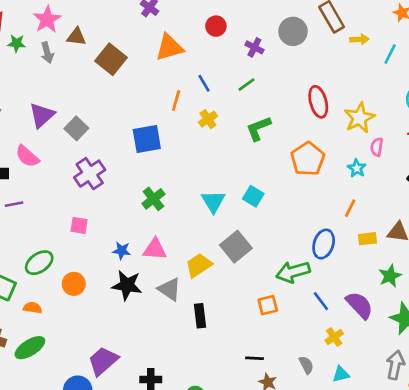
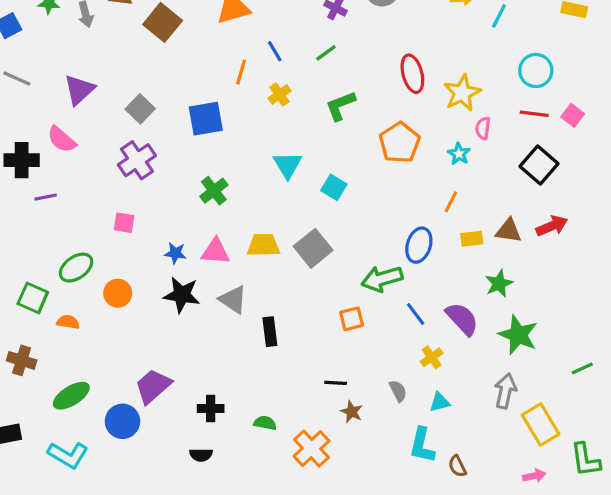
gray square: (76, 128) -> (140, 109), moved
cyan triangle: (213, 201) -> (287, 165), moved
yellow trapezoid: (199, 265) -> (263, 245), moved, turned 32
green ellipse: (30, 348) -> (71, 396), moved

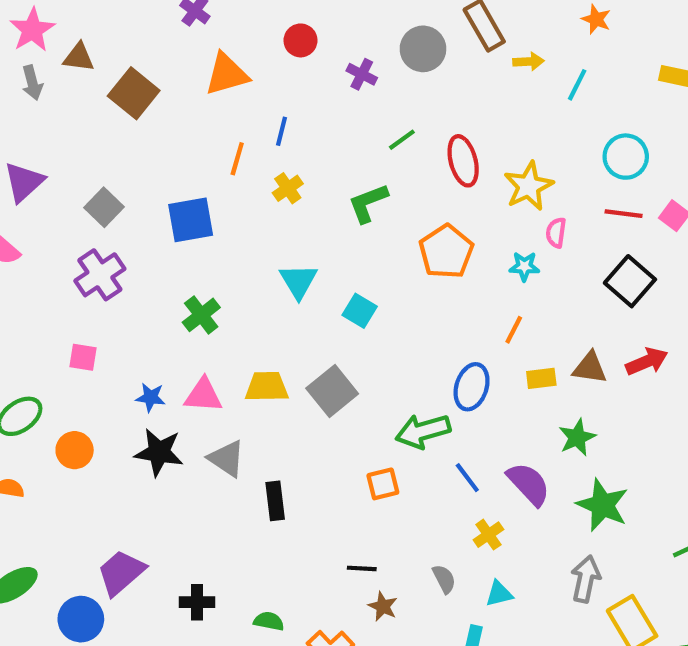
blue line: (275, 51) -> (281, 131), turned 45
green line: (326, 53) -> (402, 140), moved
cyan star: (459, 154) -> (524, 266), turned -30

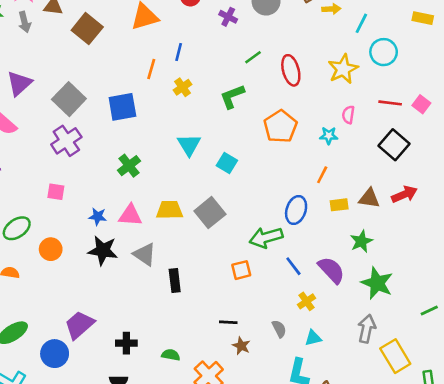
cyan circle: (626, 157) -> (384, 52), moved
yellow star: (529, 186) -> (343, 69), moved
gray square: (104, 207) -> (69, 99), size x1.4

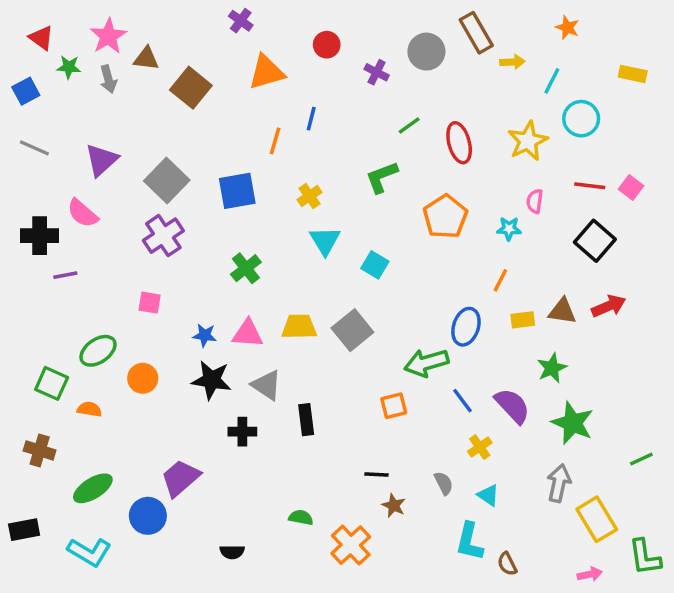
yellow cross: (183, 87) -> (309, 196), moved
cyan triangle: (313, 338) -> (488, 495), turned 48
black cross: (126, 343) -> (242, 432), moved

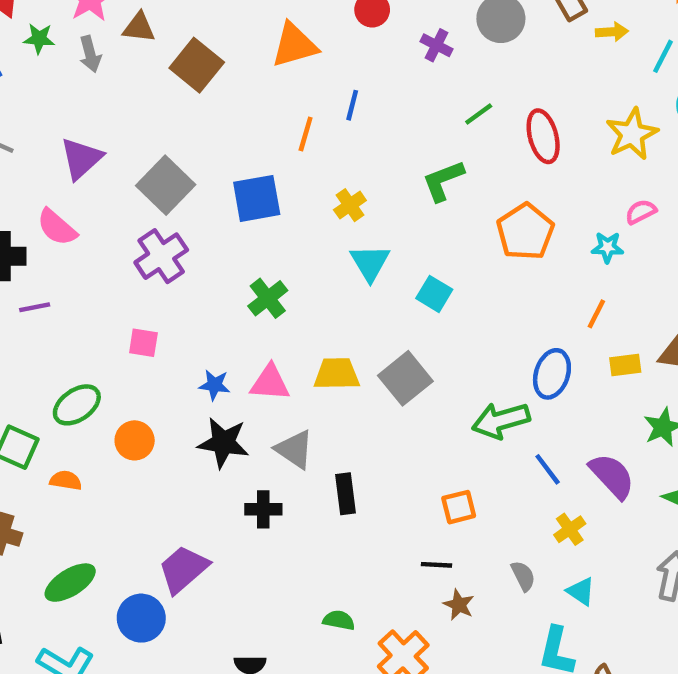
pink semicircle: (535, 201) -> (641, 212), turned 55
orange square: (394, 406) -> (459, 507), moved

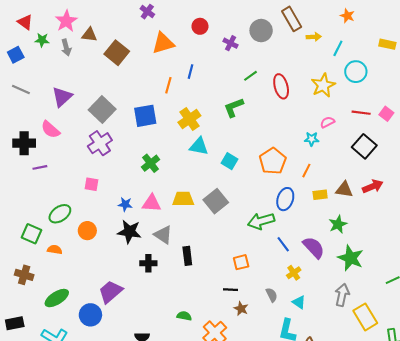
yellow cross: (350, 205) -> (189, 119), size x1.5
orange pentagon: (525, 232) -> (273, 161), moved
cyan triangle: (370, 263) -> (199, 146), turned -48

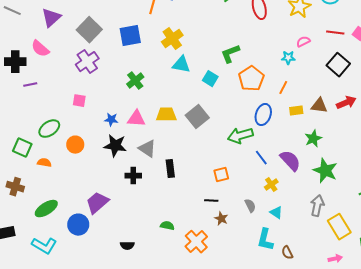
green L-shape: (234, 107) -> (230, 54), moved

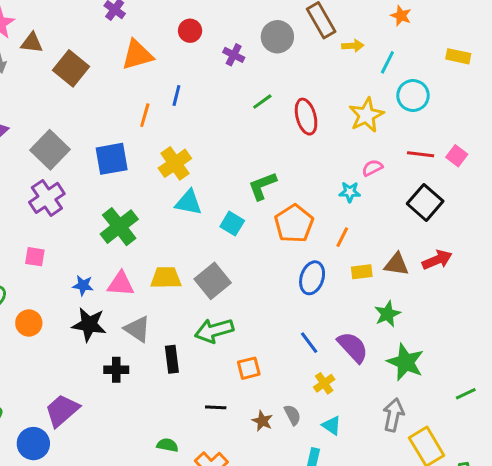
green cross: (135, 81) -> (119, 227), size x1.4
green arrow: (240, 136) -> (214, 331), moved
black line: (211, 201) -> (216, 407), moved
brown star: (221, 219) -> (262, 421), moved

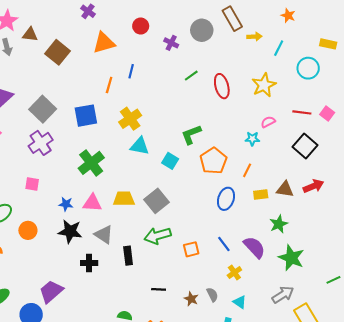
cyan circle: (413, 96) -> (308, 68), moved
orange square: (249, 368) -> (191, 249), moved
gray arrow: (393, 415) -> (283, 295), turned 45

